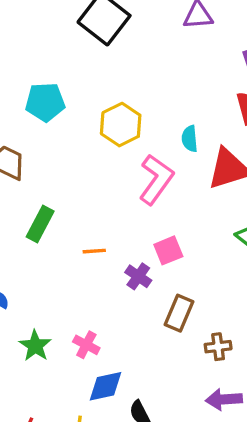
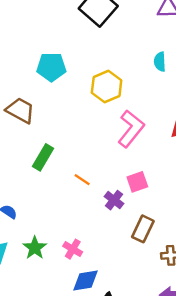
cyan semicircle: (190, 139) -> (160, 62), moved
orange line: (94, 251) -> (82, 180), turned 35

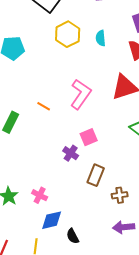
yellow hexagon: (107, 86) -> (68, 34), moved
orange line: (82, 180) -> (44, 106), moved

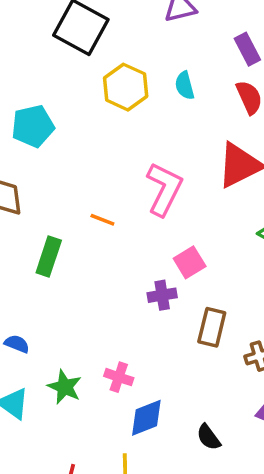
purple cross: (71, 153) -> (162, 295), turned -35
black semicircle: (73, 236) -> (208, 437), moved

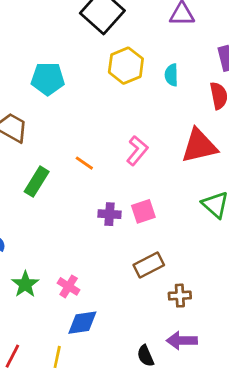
pink L-shape: (164, 189) -> (137, 151), size x0.7
purple cross: (162, 295) -> (110, 214), moved
brown rectangle: (212, 327) -> (149, 265), turned 36
black semicircle: (208, 437) -> (145, 356), moved

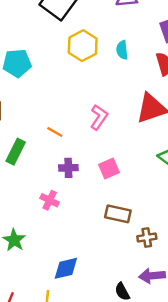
purple cross: (110, 214) -> (68, 168), moved
brown rectangle: (149, 265) -> (118, 214), turned 45
pink cross: (69, 286) -> (50, 200), moved

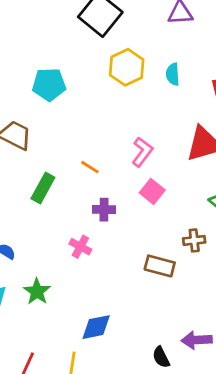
pink square: (109, 169) -> (152, 191), moved, turned -30
brown cross: (147, 238) -> (194, 240), moved

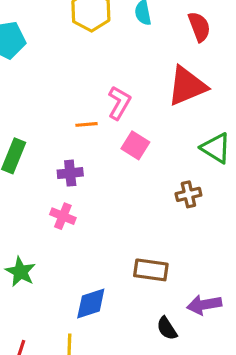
orange line: (90, 167) -> (86, 124), moved, turned -30
purple cross: (104, 210) -> (70, 173), moved
brown rectangle: (160, 266) -> (151, 270), moved

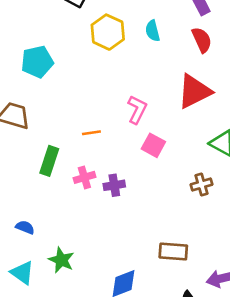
orange line: (86, 124) -> (91, 133), moved
purple cross: (70, 173) -> (114, 185), moved
pink cross: (63, 216) -> (84, 177), moved, turned -35

